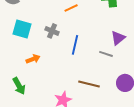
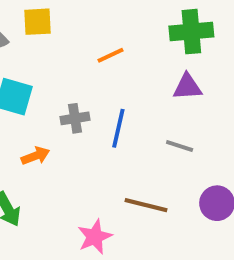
gray cross: (52, 31) -> (75, 118), moved, turned -32
purple triangle: (118, 38) -> (187, 87), moved, turned 35

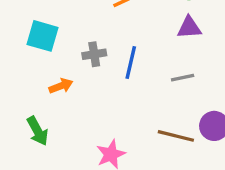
gray line: (180, 146) -> (183, 78), turned -30
brown line: (146, 205) -> (176, 136), moved

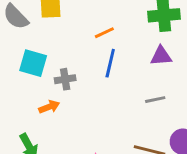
gray cross: (94, 54) -> (65, 79), moved
blue line: (131, 63) -> (110, 63), moved

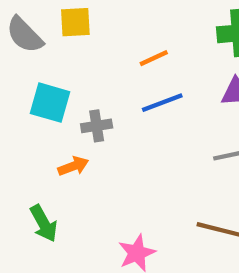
blue line: (110, 63) -> (162, 103), turned 56

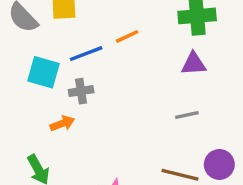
blue line: (162, 103) -> (86, 54), moved

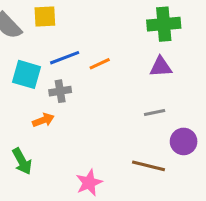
orange line: (127, 36) -> (100, 64), moved
purple circle: (219, 164) -> (184, 141), moved

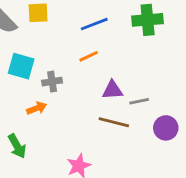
blue line: (65, 58) -> (94, 24), moved
purple triangle: (161, 67) -> (112, 90), moved
brown line: (148, 166) -> (114, 122), moved

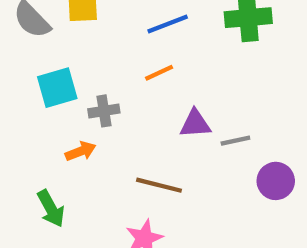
cyan square: (21, 66) -> (57, 88), turned -32
brown line: (114, 122) -> (159, 185), moved

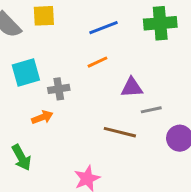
purple triangle: (195, 124) -> (132, 87), moved
brown line: (159, 185) -> (120, 132), moved

